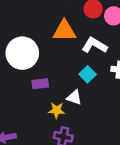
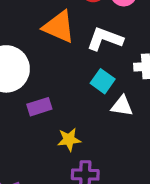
orange triangle: (64, 31) -> (59, 27), turned 35
white triangle: (74, 97) -> (122, 106), moved

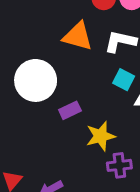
yellow star: (69, 140) -> (101, 136), size x1.4

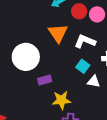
orange triangle: (78, 36) -> (58, 33), turned 30

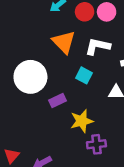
cyan square: (83, 66) -> (84, 75), moved

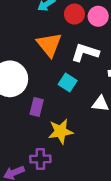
purple rectangle: (58, 101) -> (37, 107), turned -56
purple cross: (96, 144) -> (40, 159), moved

